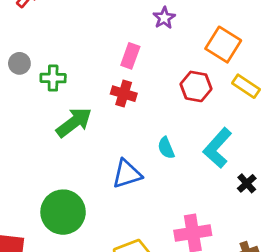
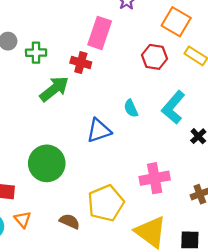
pink rectangle: (130, 56) -> (100, 33), size x1.5
red cross: (124, 94) -> (81, 63), moved

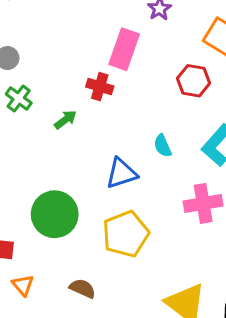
green cross: (36, 53) -> (19, 98), moved, turned 36
green arrow: (54, 89) -> (65, 120), size x0.6
pink cross: (155, 178) -> (203, 203), moved
yellow pentagon: (106, 203) -> (126, 234), moved

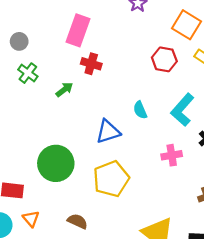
pink rectangle: (124, 49) -> (78, 30), moved
pink cross: (203, 203) -> (172, 155), size x0.7

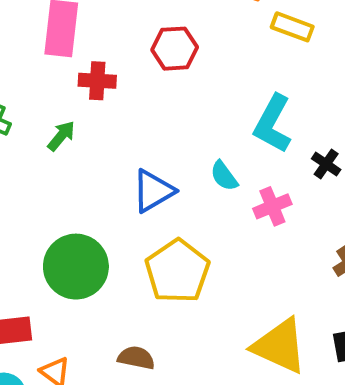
red hexagon: (164, 59) -> (175, 49), moved
cyan semicircle: (140, 110) -> (224, 176), moved

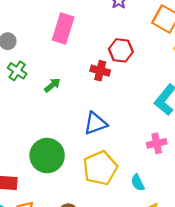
red cross: (97, 81) -> (100, 71), moved
cyan semicircle: (224, 176) -> (138, 183), moved

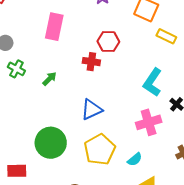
pink cross: (157, 143) -> (149, 122), size x1.4
cyan semicircle: (138, 183) -> (135, 159), turned -98

